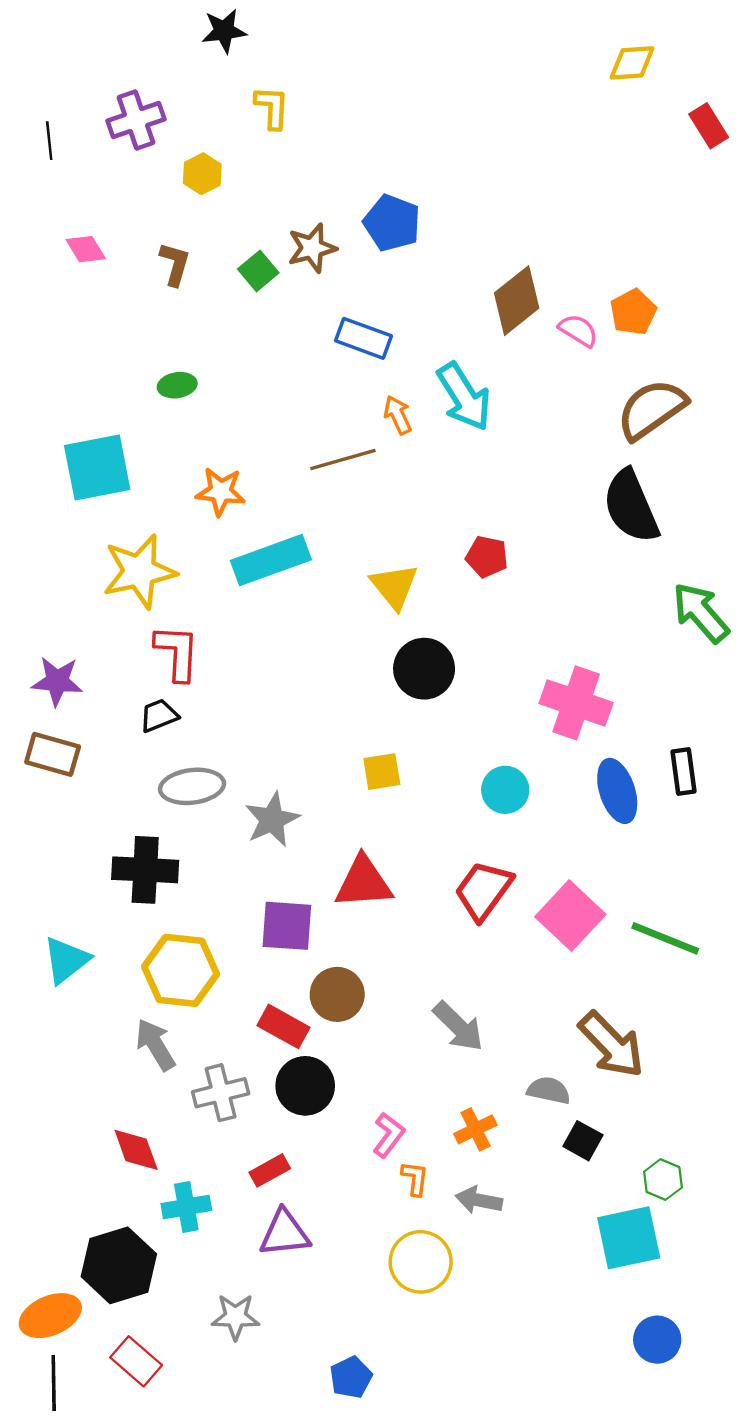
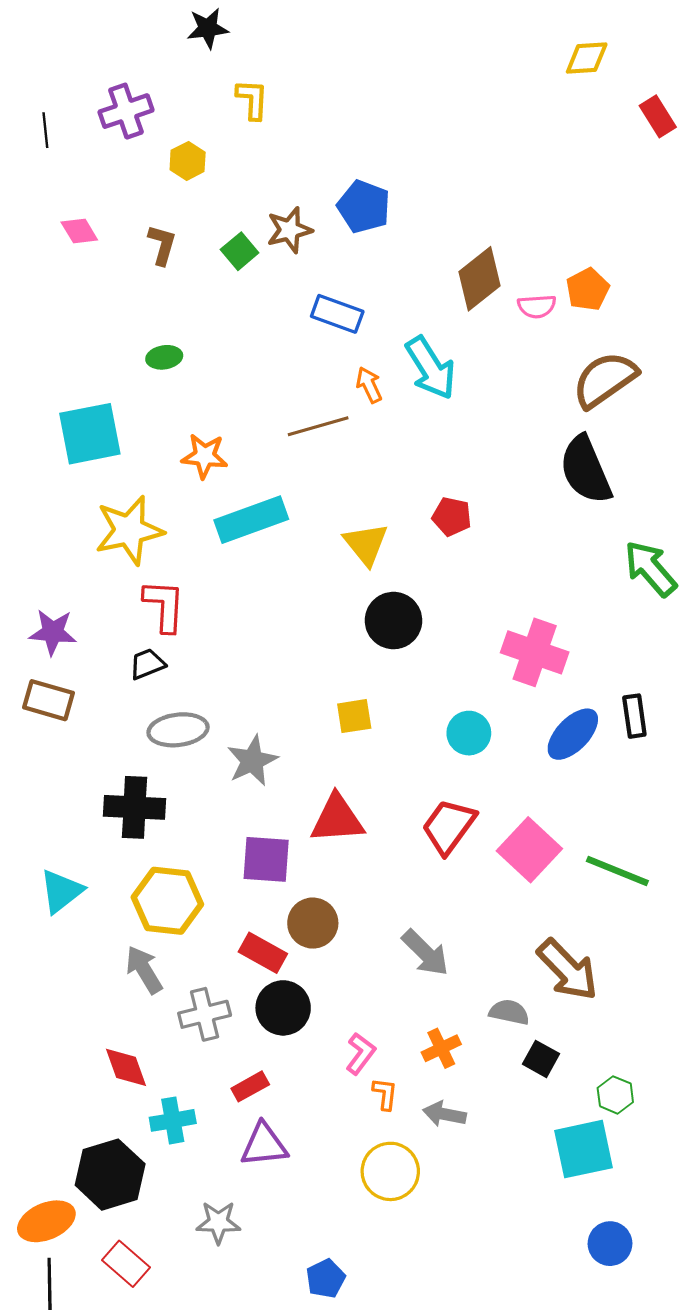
pink semicircle: (578, 330) -> (537, 306), turned 144
blue ellipse: (617, 791) -> (573, 734), turned 62

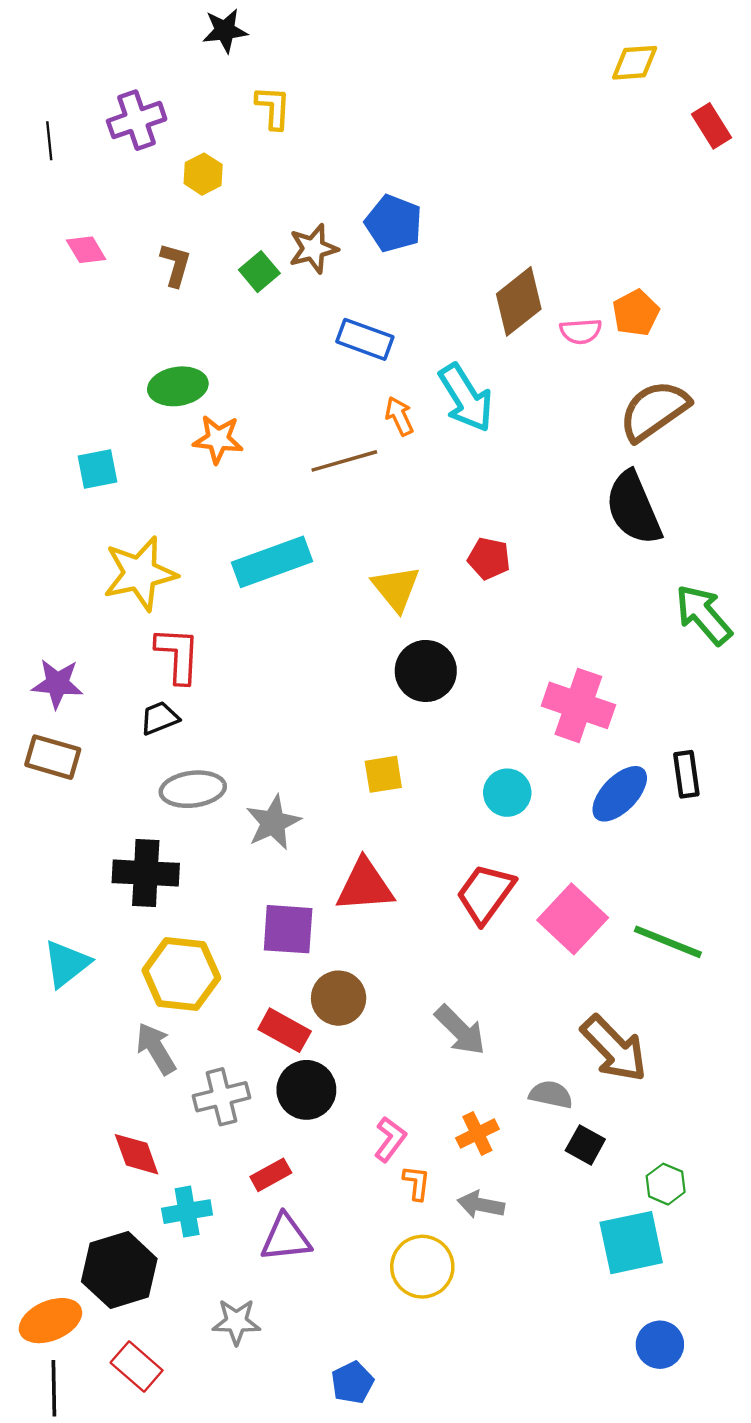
green ellipse: (164, 357) -> (178, 386), size x1.5
cyan square: (90, 434) -> (98, 469), size x0.6
orange star: (205, 456) -> (218, 439), moved

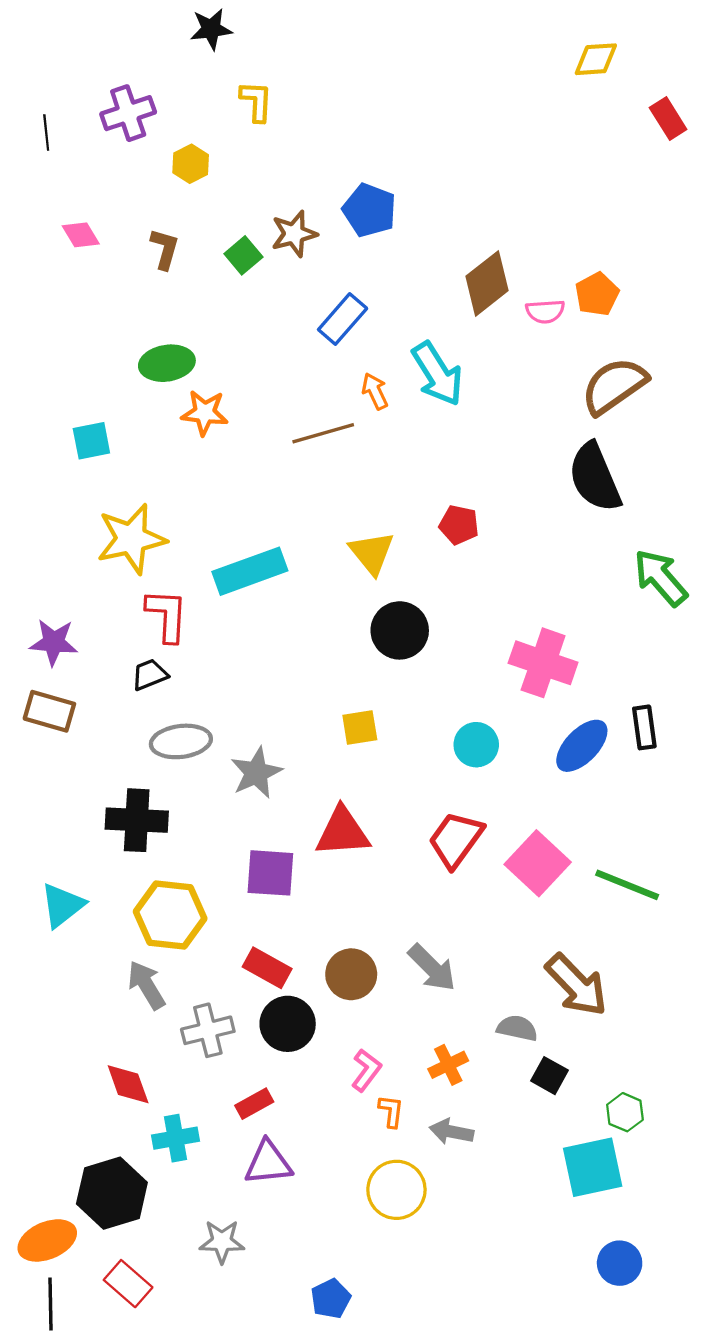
blue rectangle: (365, 339) -> (343, 319), turned -69
cyan rectangle: (272, 562) -> (250, 571), moved
brown circle: (339, 998) -> (351, 974), moved

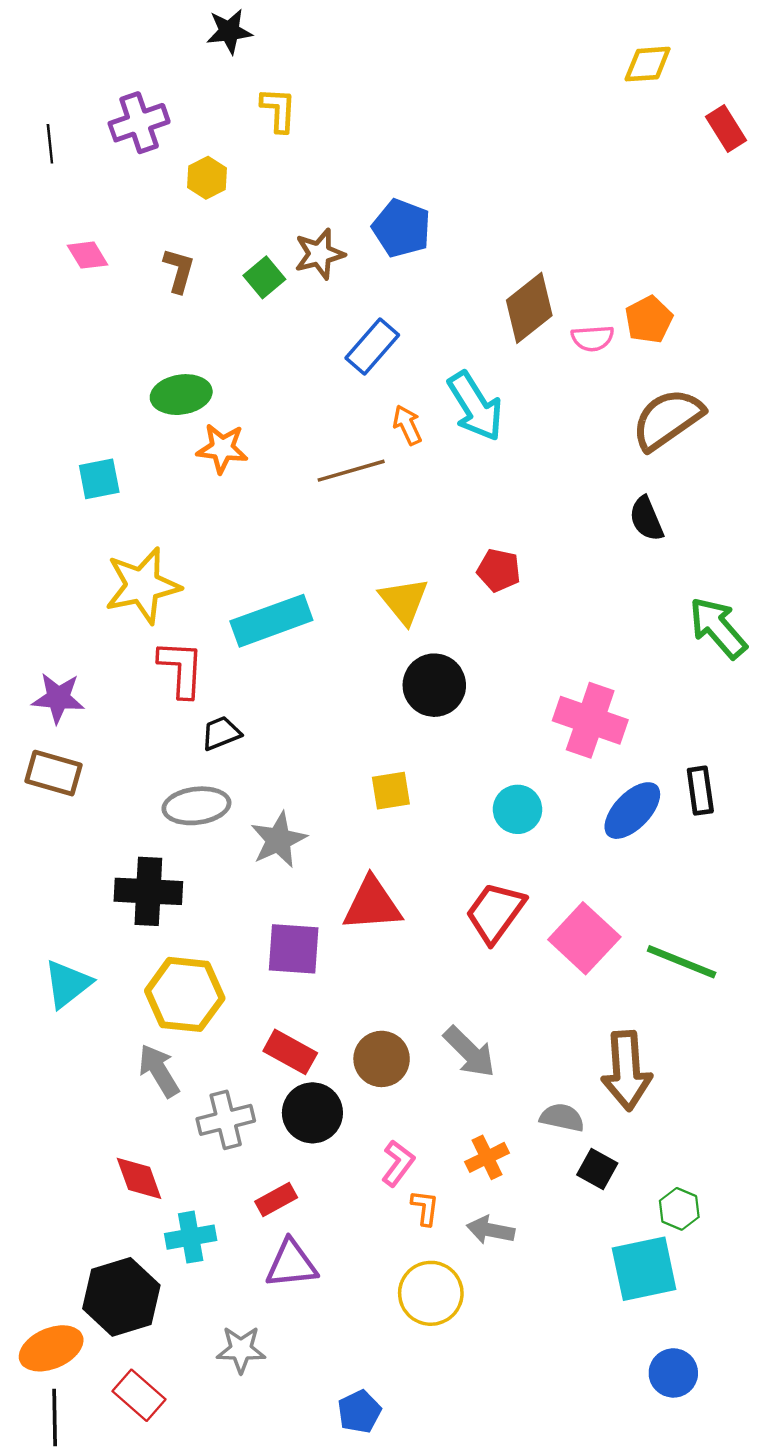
black semicircle: (595, 477) -> (646, 519), size x0.6
black trapezoid: (150, 675) -> (221, 733), moved
brown arrow: (576, 985) -> (626, 1071), turned 40

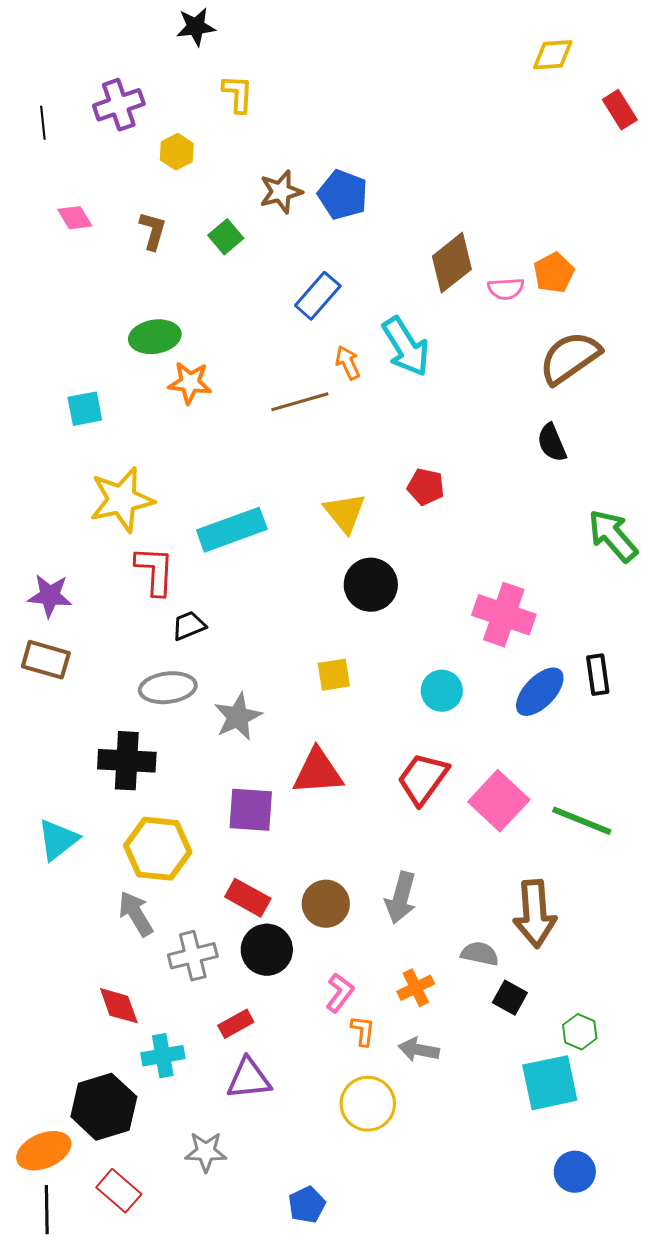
brown star: (319, 254) -> (281, 192), moved
gray arrow: (469, 1052) -> (401, 898), turned 60

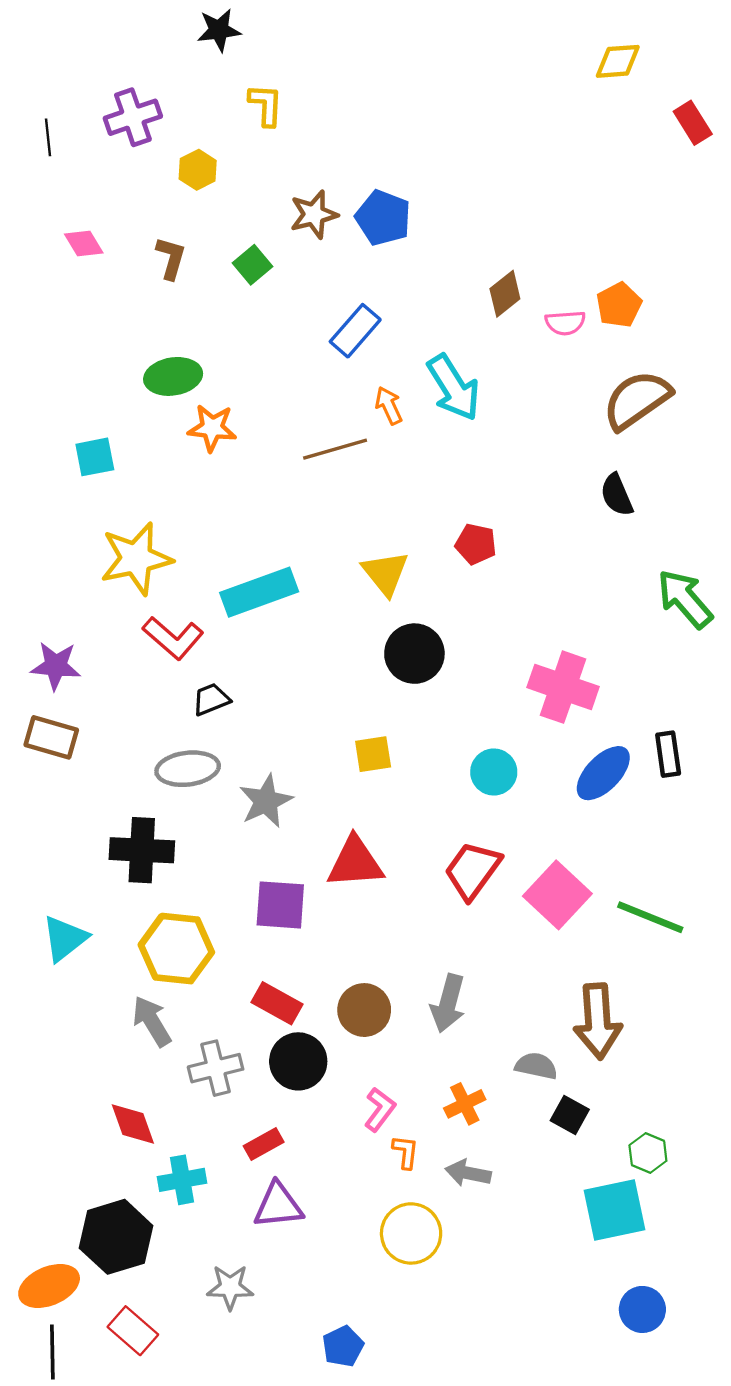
brown diamond: (452, 263) -> (505, 294), size x0.7
red L-shape: (155, 571) -> (173, 638), turned 128

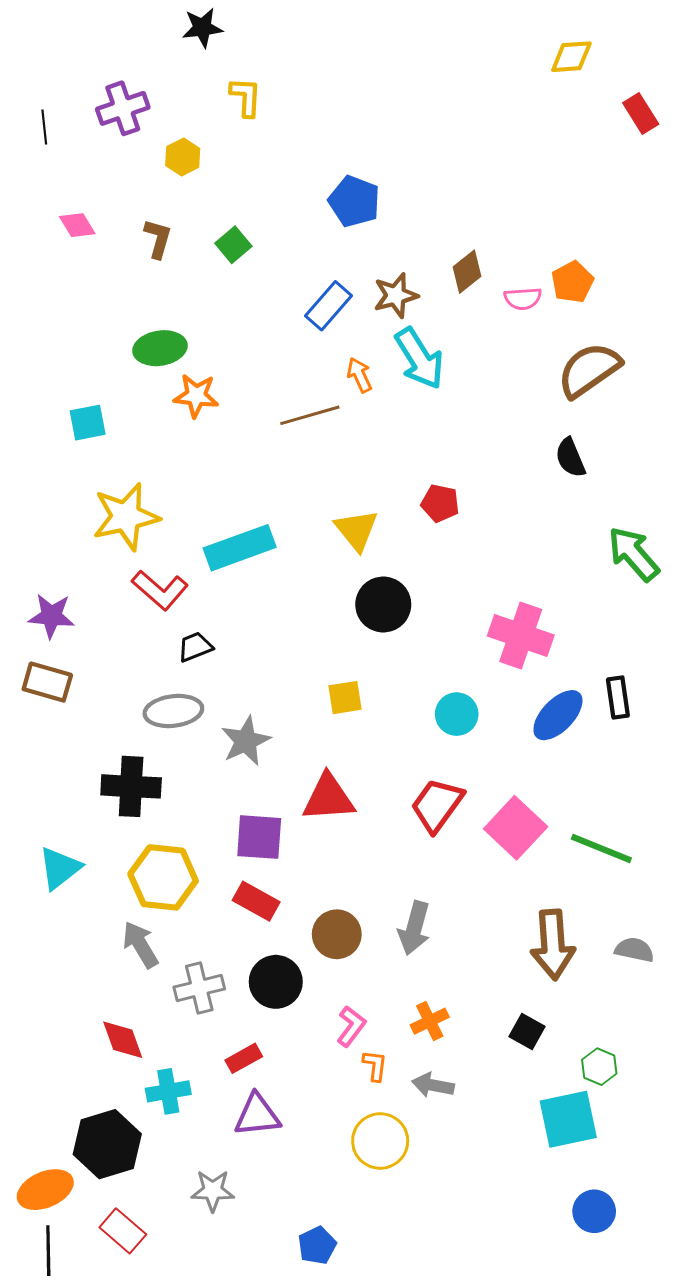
brown star: (314, 214) -> (396, 295), moved
red rectangle: (277, 1003) -> (256, 901), moved
gray semicircle: (536, 1066) -> (634, 950), moved

